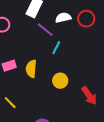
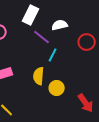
red circle: (86, 19) -> (87, 42), moved
yellow semicircle: (31, 69) -> (39, 76), moved

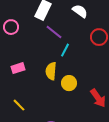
white semicircle: (60, 25) -> (80, 11), moved, turned 49

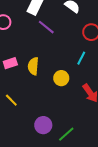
cyan line: (65, 50) -> (81, 58), moved
yellow semicircle: (51, 71) -> (33, 66), moved

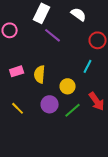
purple circle: (43, 125) -> (50, 104), moved
green line: (66, 134) -> (73, 110), moved

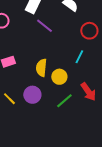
yellow semicircle: (40, 74) -> (41, 68), moved
purple circle: (50, 104) -> (32, 95), moved

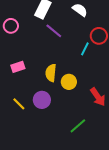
cyan line: (79, 57) -> (85, 49), moved
green line: (64, 101) -> (78, 126), moved

